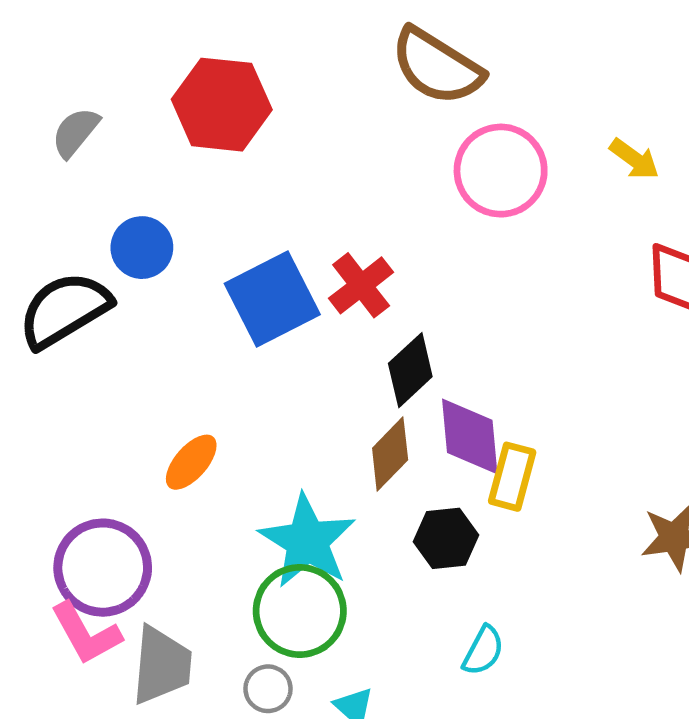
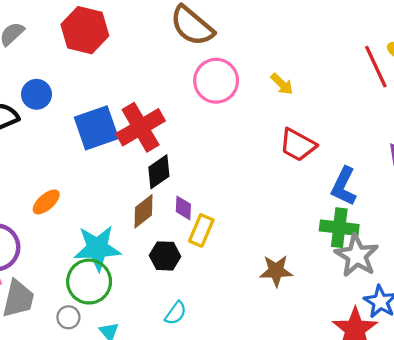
red cross: (361, 285) -> (141, 127), size x1.5
purple diamond: (470, 436) -> (183, 208), size x0.6
cyan star: (307, 541) -> (97, 248), turned 30

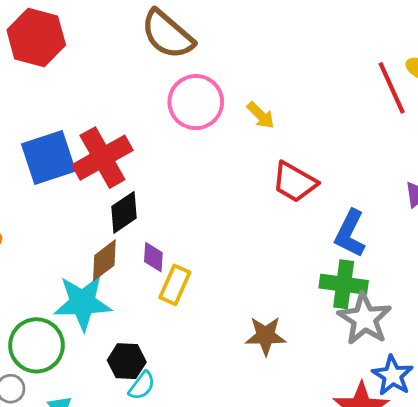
yellow arrow: (282, 84) -> (261, 115), moved
cyan star: (97, 248) -> (83, 303), moved
black hexagon: (165, 256) -> (127, 361), moved

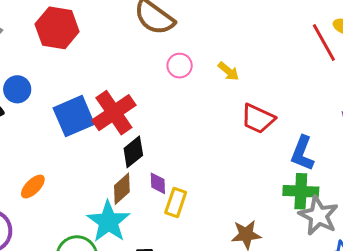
pink circle: (196, 102) -> (180, 66), size x0.6
cyan star: (83, 303) -> (108, 222), turned -30

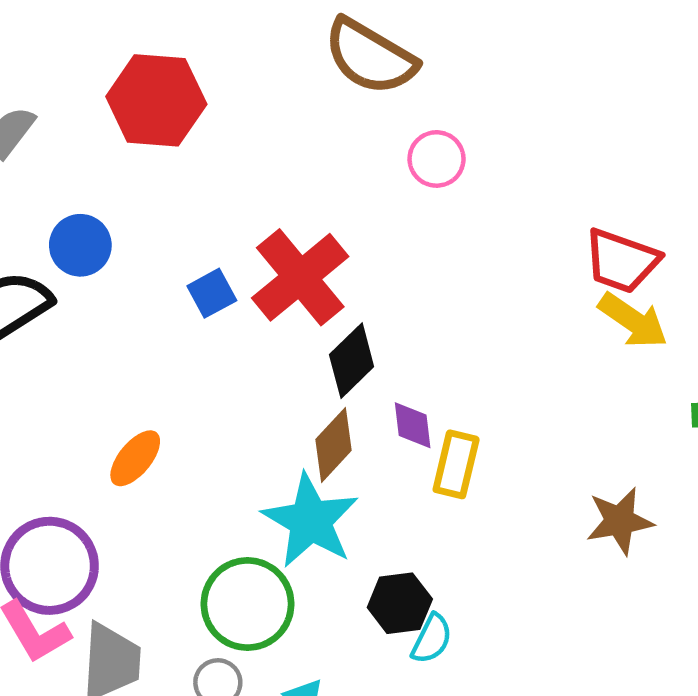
yellow arrow: (228, 71) -> (633, 321), moved, size x1.4
blue square: (74, 116) -> (212, 293), size x0.5

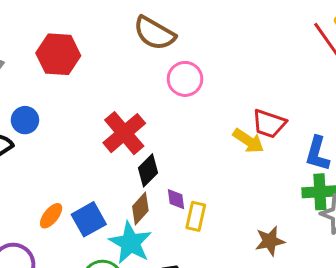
pink circle: (437, 159) -> (185, 79), size x1.4
blue square: (212, 293) -> (89, 219), moved, size x1.6
yellow arrow: (633, 321) -> (248, 141), moved

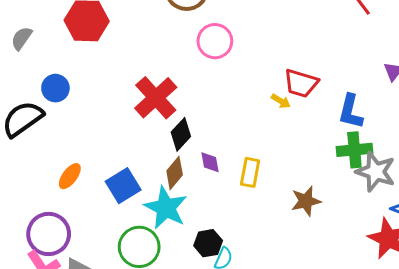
yellow arrow: (248, 141) -> (281, 101), size x0.6
orange ellipse: (51, 216) -> (70, 176), moved
yellow rectangle: (196, 216) -> (250, 172), moved

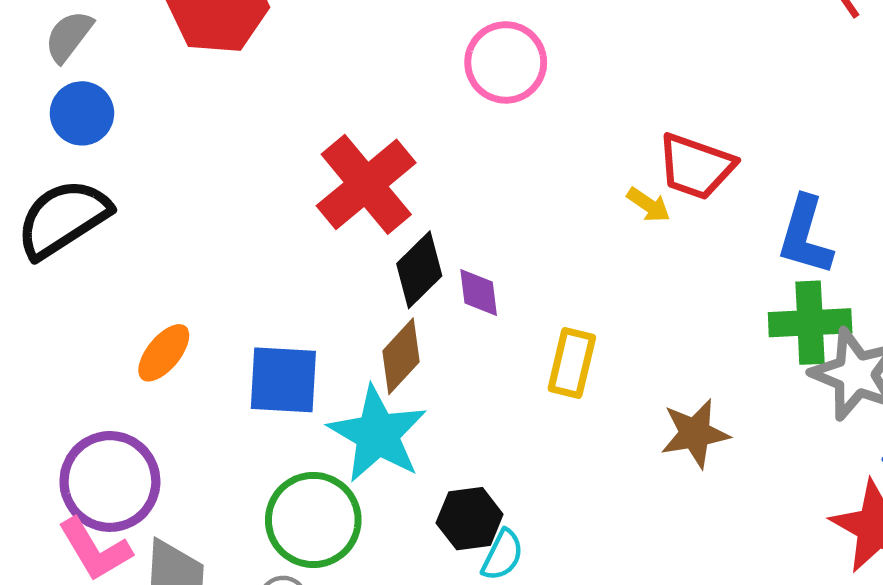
blue circle: (55, 88) -> (82, 113), moved
purple diamond: (210, 162) -> (479, 292), moved
blue square: (123, 186) -> (283, 380), turned 32

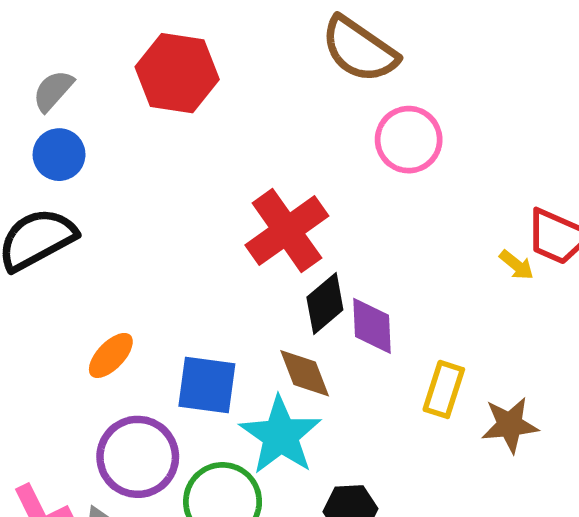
purple diamond: (479, 292) -> (372, 326), size x1.4
brown diamond: (401, 356) -> (305, 373), turned -68
brown star: (695, 433) -> (510, 425), moved
purple circle: (110, 481) -> (138, 457), moved

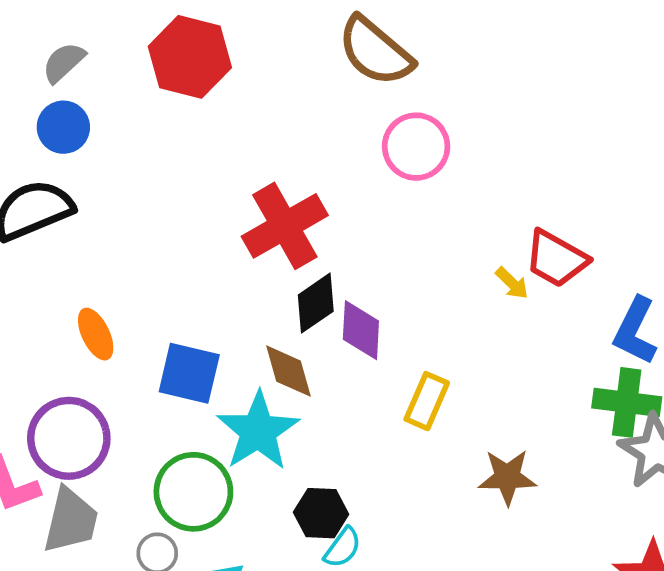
orange ellipse: (111, 355) -> (96, 334), turned -75
brown star: (510, 425) -> (507, 477), moved
purple circle: (138, 457) -> (69, 438), moved

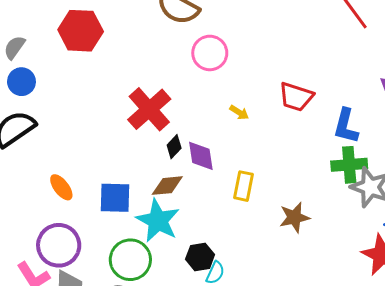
yellow arrow: (512, 283) -> (239, 112), moved
black diamond: (316, 303) -> (174, 147), size x0.7
brown diamond: (288, 371) -> (167, 186), turned -68

